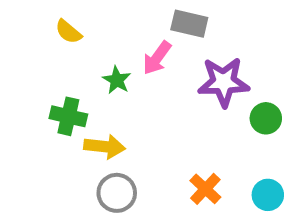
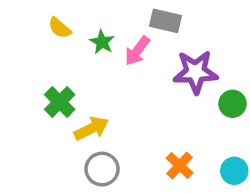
green star: (117, 80) -> (102, 42), moved
green cross: (68, 116) -> (60, 102), turned 32
yellow arrow: (105, 147) -> (91, 128), turned -32

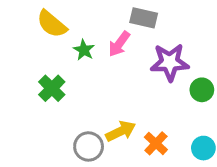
yellow semicircle: (60, 28) -> (52, 24), size x1.5
green star: (102, 42) -> (84, 50), moved
yellow arrow: (91, 128) -> (121, 131), moved

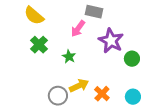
green star: (84, 50) -> (69, 57), moved
purple star: (170, 62) -> (111, 41), turned 30
green cross: (52, 88) -> (39, 45), moved

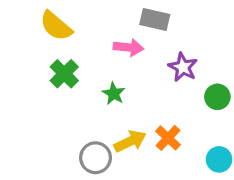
pink arrow: (78, 29) -> (128, 47), turned -120
purple star: (111, 41) -> (183, 67), size x0.7
orange cross: (102, 94) -> (168, 138), moved

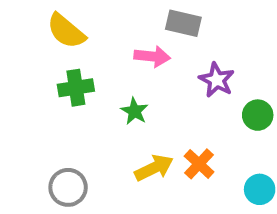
green cross: (64, 74) -> (76, 88), turned 36
gray circle: (96, 158) -> (68, 187), moved

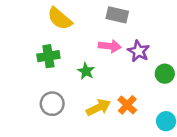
yellow semicircle: (66, 31) -> (60, 19), moved
pink arrow: (152, 56) -> (110, 46), moved
gray circle: (68, 187) -> (52, 104), moved

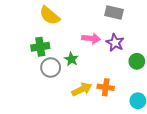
gray rectangle: (117, 15) -> (114, 12), moved
gray circle: (52, 104) -> (51, 68), moved
orange cross: (127, 105) -> (106, 87), turned -35

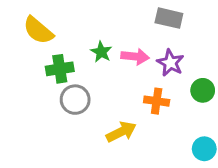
yellow semicircle: (50, 16) -> (38, 30), moved
green star: (71, 59) -> (101, 52), moved
orange cross: (106, 87) -> (157, 101), moved

